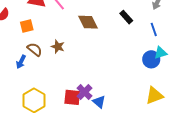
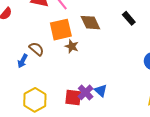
orange square: (27, 26) -> (61, 30), moved, size x1.6
brown star: (58, 47) -> (72, 46), moved
blue triangle: (99, 102) -> (101, 90), moved

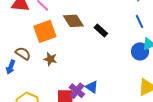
black rectangle: (129, 18) -> (101, 30), moved
brown star: (72, 46) -> (50, 59), moved

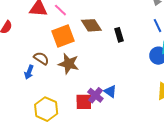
black rectangle: (101, 30) -> (119, 35), turned 32
brown star: (50, 59) -> (69, 64), size x1.5

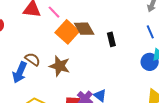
orange square: (63, 36) -> (67, 32), moved, turned -30
blue arrow: (29, 72) -> (20, 72), size x1.5

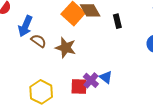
blue arrow: (20, 72) -> (25, 26), moved

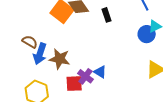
blue arrow: (25, 26) -> (40, 54), moved
brown star: (66, 48) -> (60, 59), moved

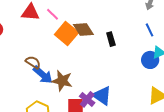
blue arrow: (40, 54) -> (43, 75), turned -70
blue triangle: (100, 72) -> (102, 96), size x1.5

